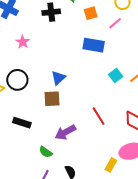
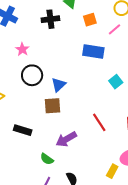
black circle: (17, 80) -> (32, 75), moved

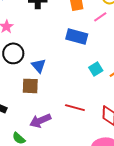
blue triangle: (59, 85) -> (39, 66), turned -35
red line: (99, 122) -> (75, 108), turned -48

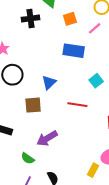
blue triangle: (39, 66) -> (49, 83), moved, turned 35
red line: (75, 108) -> (77, 105), moved

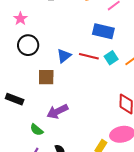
blue rectangle: (74, 51) -> (103, 31), moved
red line: (77, 105) -> (89, 56), moved

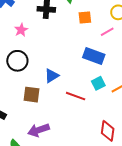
pink star: (20, 19) -> (21, 30), moved
red line: (89, 56) -> (76, 96), moved

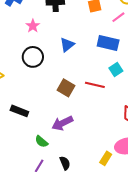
blue triangle: (52, 76) -> (67, 45), moved
brown square: (32, 95) -> (66, 88), moved, turned 30

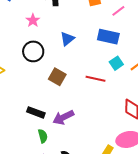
brown square: (66, 88) -> (57, 77), moved
black rectangle: (19, 111) -> (36, 112), moved
green semicircle: (41, 142) -> (43, 136), turned -144

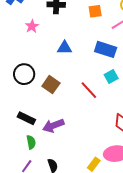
blue triangle: (67, 39) -> (65, 48), turned 35
black circle: (33, 51) -> (24, 74), moved
red line: (95, 79) -> (89, 90), turned 30

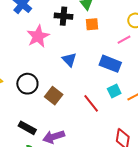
orange square: (95, 11) -> (92, 24), moved
pink star: (32, 26) -> (38, 36), size x1.6
blue triangle: (65, 48) -> (69, 60), turned 42

